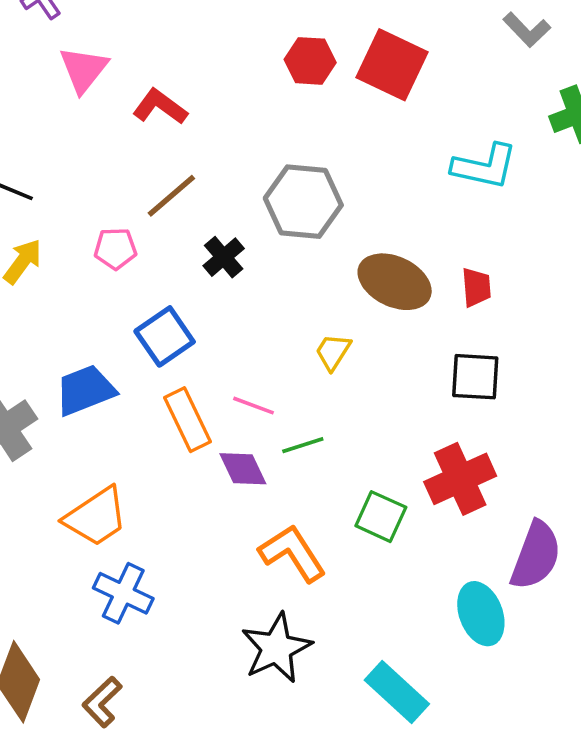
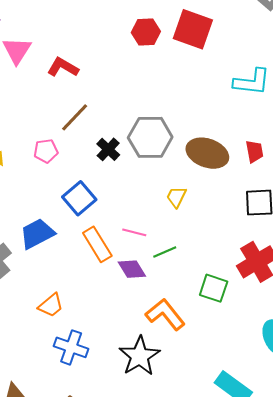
gray hexagon: (303, 202) -> (150, 137), moved
orange trapezoid: (96, 517) -> (51, 305), size x0.7
black star: (276, 648) -> (139, 356), moved

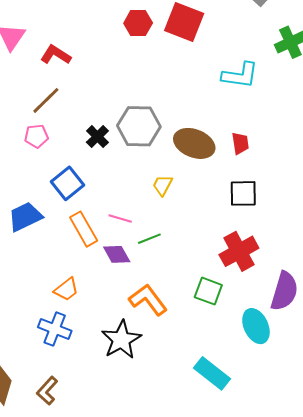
brown line: (75, 117) -> (46, 100), moved
green square: (214, 288) -> (208, 291), moved
orange trapezoid: (51, 305) -> (66, 289), moved

